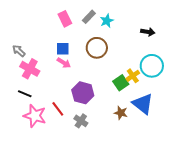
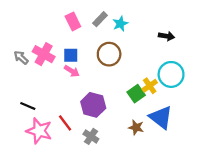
pink cross: (30, 69) -> (44, 54), moved

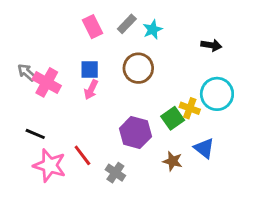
pink cross: (44, 54) -> (47, 82), moved
pink arrow: (72, 71) -> (91, 90), turned 84
yellow cross: (150, 86) -> (190, 108), turned -35
purple hexagon: (93, 105) -> (135, 133), moved
blue triangle: (161, 117) -> (204, 148), size x0.7

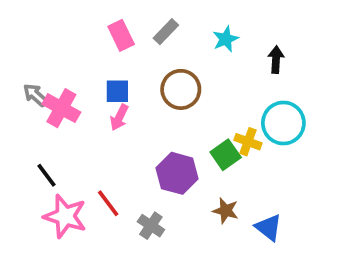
cyan star: (153, 30) -> (226, 39), moved
black arrow: (211, 45) -> (276, 60), turned -96
black line: (35, 134) -> (46, 175), turned 30
blue triangle: (204, 148) -> (268, 227), moved

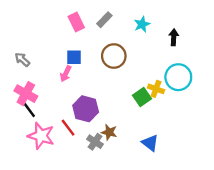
pink cross: (61, 108) -> (26, 94), moved
pink arrow: (119, 117) -> (66, 74), moved
purple hexagon: (177, 173) -> (86, 109), moved
brown star: (226, 211) -> (109, 132), moved
blue triangle: (268, 227) -> (150, 143), moved

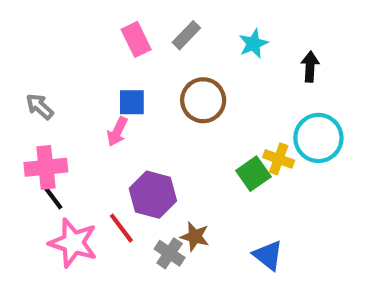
pink cross: (26, 94) -> (46, 167), turned -35

